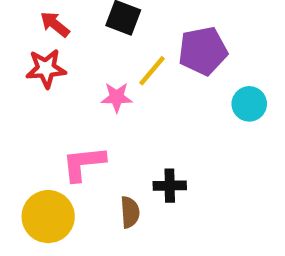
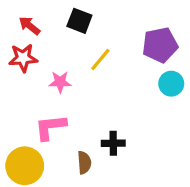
purple pentagon: (203, 51) -> (160, 45), moved
pink star: (117, 97) -> (60, 82), moved

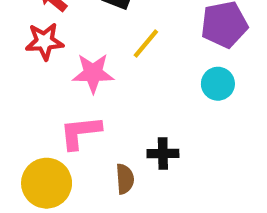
pink star: (60, 82) -> (93, 73), size x1.4
cyan circle: (171, 84) -> (218, 84), moved

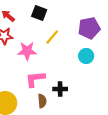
pink L-shape: (80, 132) -> (35, 79), moved

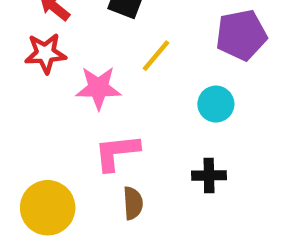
cyan circle: (86, 56) -> (216, 104), moved
black cross: (60, 89) -> (209, 175), moved

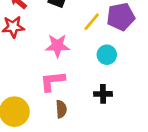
yellow line: (156, 56) -> (92, 22), moved
pink star: (98, 88) -> (57, 46), moved

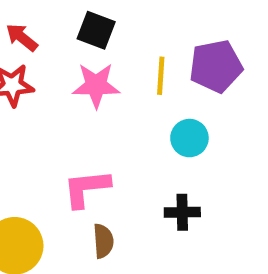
yellow line: (92, 22) -> (161, 76), turned -36
pink star: (57, 46) -> (96, 85), moved

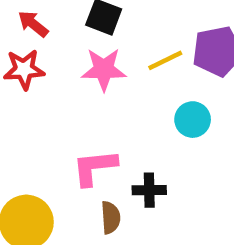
yellow line: (161, 76) -> (165, 60), turned 60
black cross: (182, 212) -> (149, 190), moved

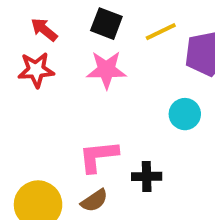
yellow line: (165, 60) -> (161, 32), moved
brown semicircle: (111, 217) -> (94, 201), moved, turned 60

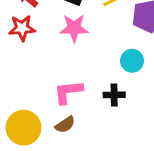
black cross: (147, 176) -> (114, 95), moved

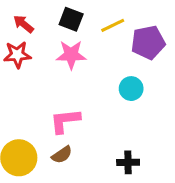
black cross: (114, 95) -> (128, 162), moved

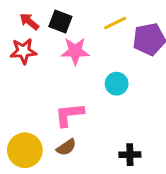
black square: (71, 19) -> (60, 22), moved
cyan circle: (131, 89) -> (117, 84), moved

